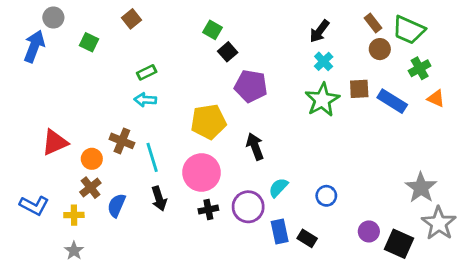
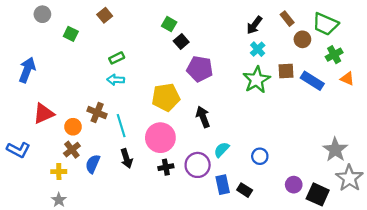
brown rectangle: (373, 23) -> (287, 19), moved
blue arrow: (34, 46) -> (27, 70), moved
blue L-shape: (34, 205) -> (18, 150), moved

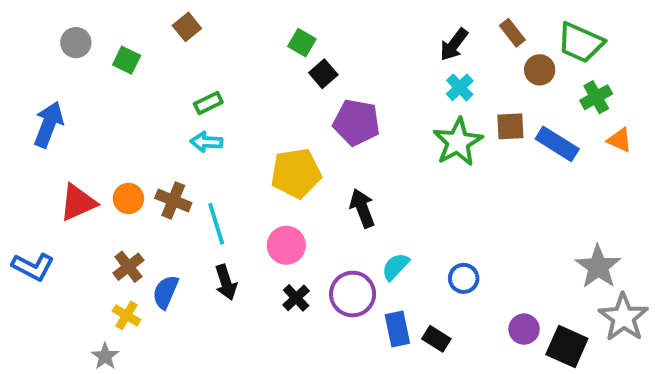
gray circle: (42, 14) -> (76, 43), moved
orange circle: (73, 127) -> (128, 198), moved
pink circle: (160, 138) -> (286, 245), size x0.7
black cross: (166, 167) -> (296, 298), turned -32
yellow cross: (59, 172) -> (127, 315), moved, turned 32

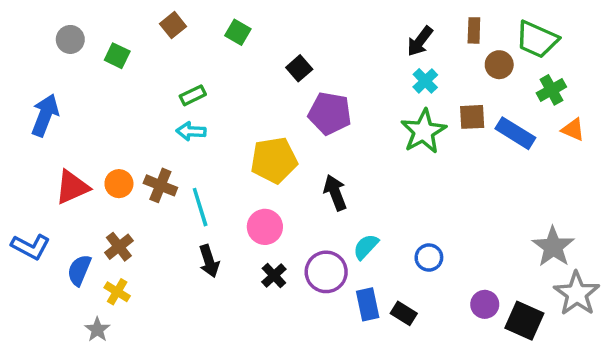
brown rectangle: (512, 33) -> (474, 30), turned 40
green square: (302, 43) -> (238, 32), moved
blue semicircle: (165, 292) -> (79, 270), moved

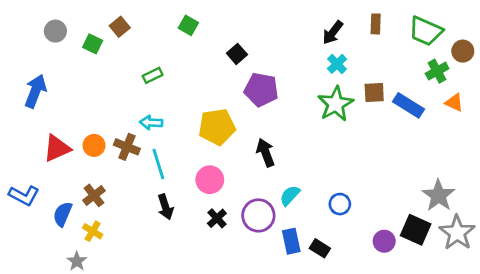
brown square: (173, 25) -> (120, 27), moved
brown circle: (499, 65) -> (463, 51), moved
cyan arrow: (191, 131) -> (151, 123), moved
black square: (524, 321) -> (416, 230), moved

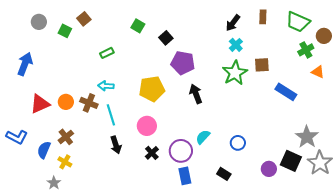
green square: (188, 25) -> (138, 26), moved
blue rectangle: (408, 105) -> (286, 92), moved
black arrow: (266, 153) -> (196, 94), moved
blue rectangle: (291, 241) -> (185, 176), moved

